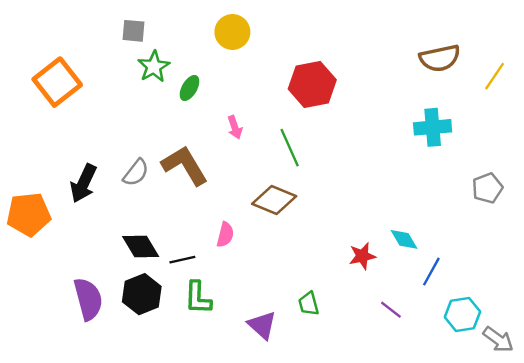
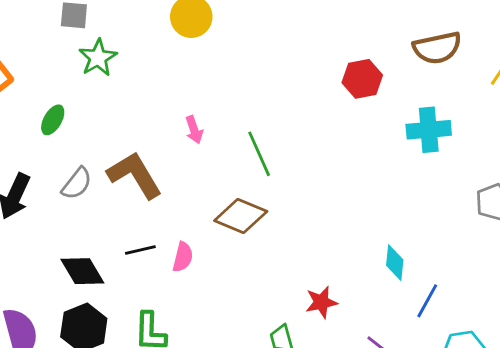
red hexagon: (312, 84) -> (362, 79), moved, size x0.7
green ellipse: (189, 88) -> (53, 120), moved
cyan diamond: (404, 239) -> (395, 263), turned 36
red star: (362, 256) -> (321, 302), moved
black line: (182, 260) -> (140, 250), moved

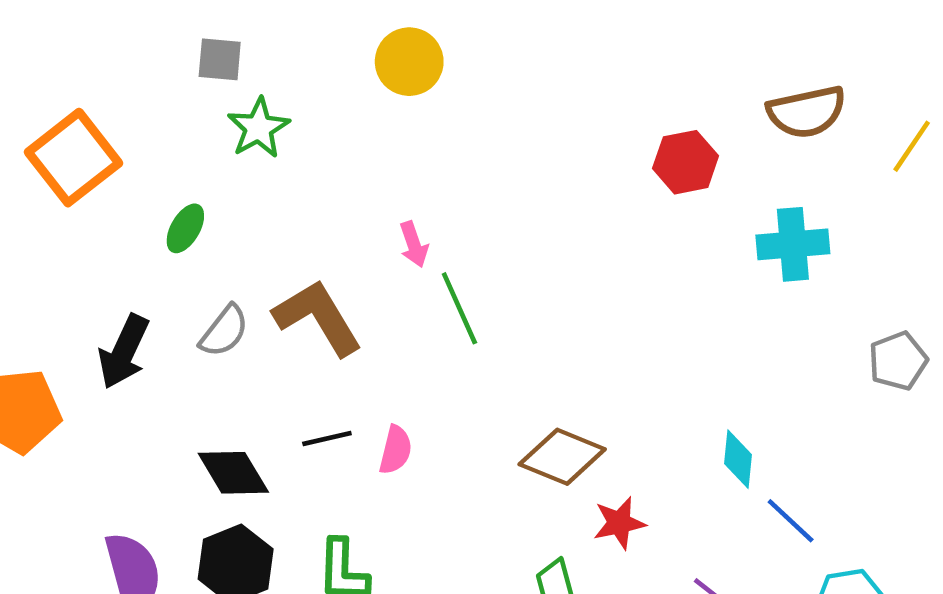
green line: (259, 154) -> (459, 308), moved
brown diamond: (241, 216) -> (562, 457), moved
blue line: (427, 301) -> (791, 521), turned -76

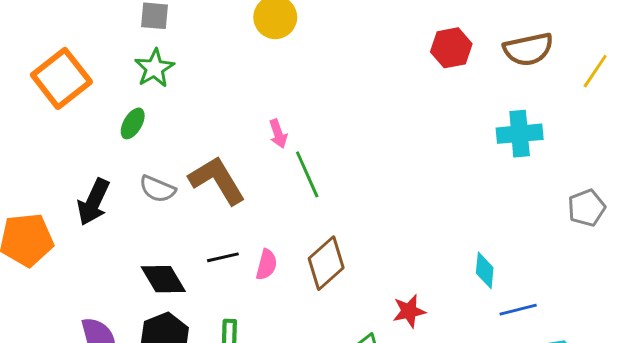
green star: (258, 128) -> (154, 68), moved
red hexagon: (686, 162) -> (451, 48), moved
gray semicircle: (224, 331) -> (157, 189), turned 75
brown diamond: (562, 457) -> (326, 263), moved, turned -64
blue line: (791, 521) -> (518, 310), turned -57

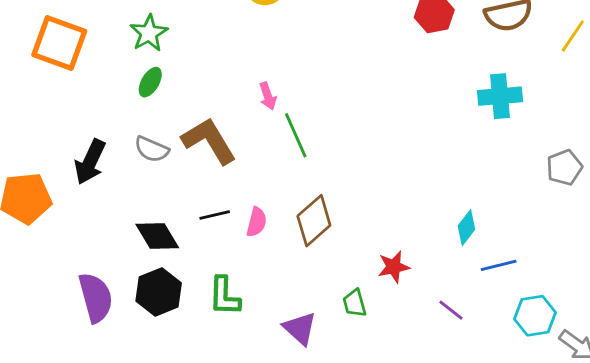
orange square: (61, 78) -> (59, 43), turned -32
green ellipse: (133, 123) -> (150, 82), moved
cyan diamond: (485, 270) -> (466, 228), turned 32

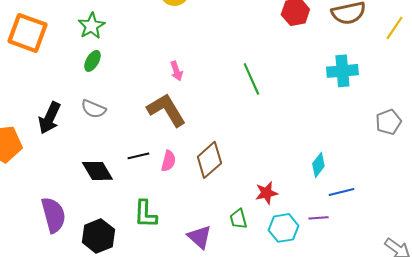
green line: (296, 135) -> (251, 79), moved
brown L-shape: (209, 141) -> (166, 110), moved
black hexagon: (159, 292) -> (98, 236), moved
purple line: (451, 310) -> (318, 218), moved, turned -42
cyan hexagon: (535, 316) -> (283, 228), moved

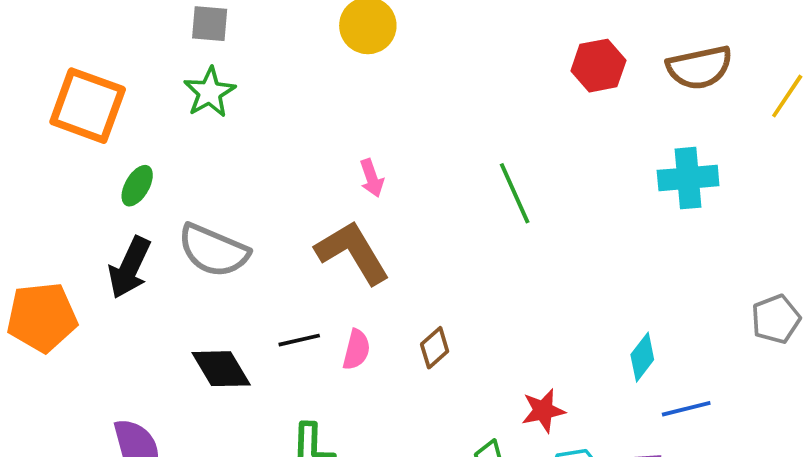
green ellipse: (92, 61) -> (137, 186), moved
gray semicircle: (93, 109) -> (213, 250), size x1.5
gray pentagon: (388, 122) -> (776, 319), moved
brown diamond: (209, 160) -> (435, 348), size x0.6

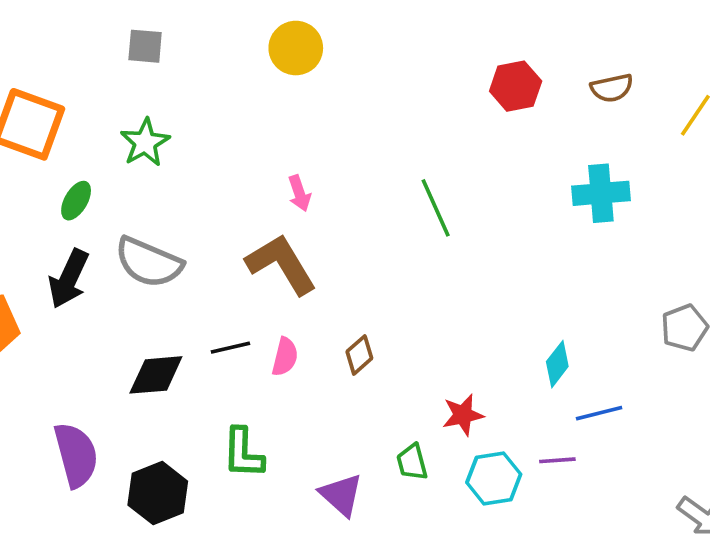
brown semicircle: (700, 67) -> (612, 88), size x0.7
green star: (210, 92) -> (145, 142), moved
black diamond: (221, 369) -> (156, 375), turned -64

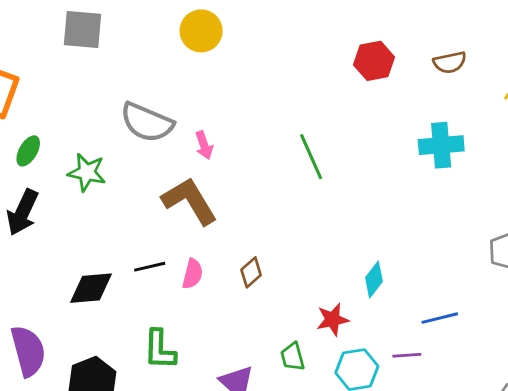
gray square: (145, 46) -> (82, 29), size x1.4
green star: (145, 142) -> (87, 172), moved, turned -30
gray semicircle: (149, 262) -> (147, 122), moved
cyan diamond: (557, 364) -> (374, 280), moved

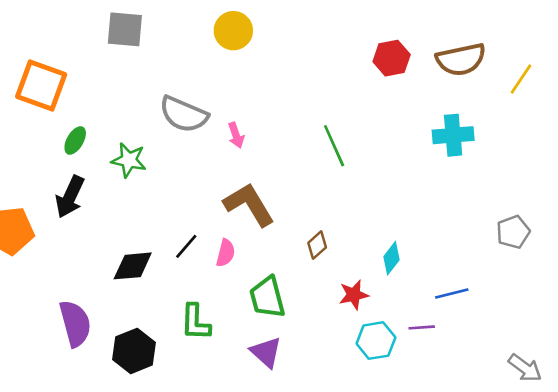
brown semicircle: (450, 62) -> (461, 59), size x1.6
brown L-shape: (190, 201) -> (249, 205), moved
black line: (150, 267) -> (186, 246), turned -36
brown diamond: (251, 272) -> (317, 245), moved
green trapezoid: (293, 357) -> (267, 297), moved, size x1.6

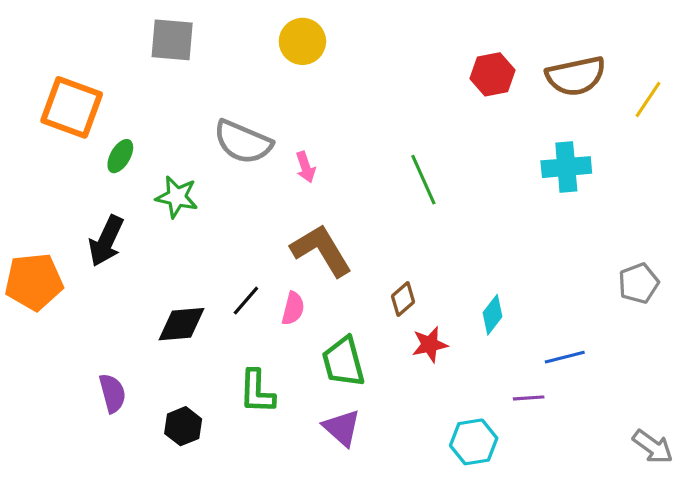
green ellipse: (75, 140) -> (120, 156), moved
red star: (354, 295) -> (430, 345), moved
purple semicircle: (75, 324) -> (112, 393), size x0.7
cyan hexagon: (376, 341) -> (474, 442), moved
black hexagon: (134, 351) -> (183, 426), size x0.7

